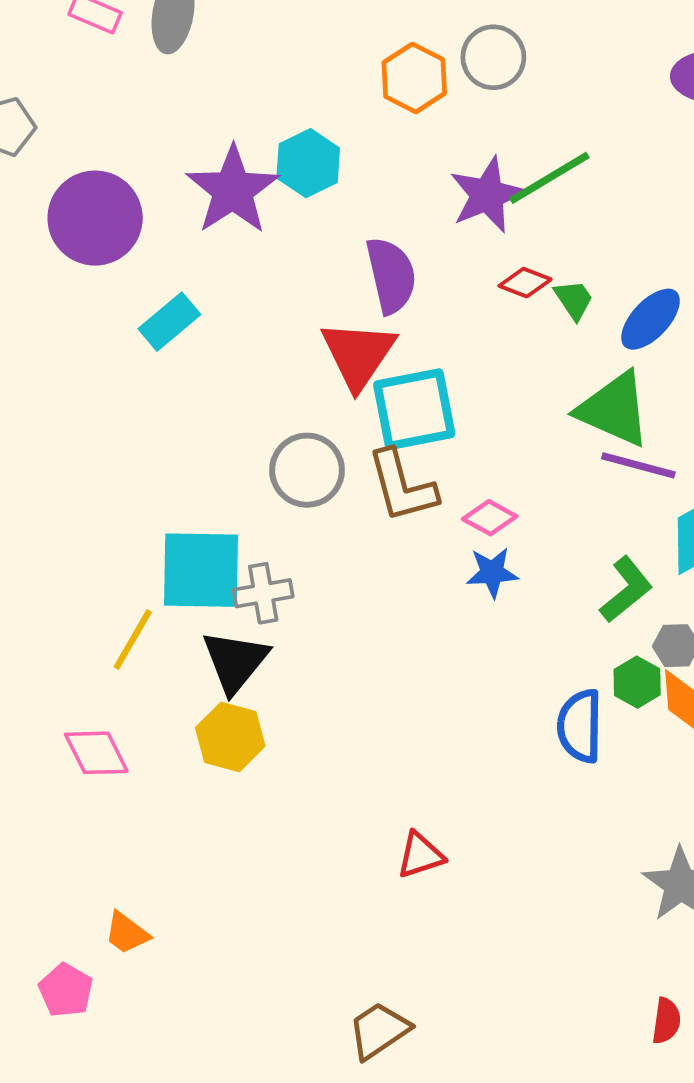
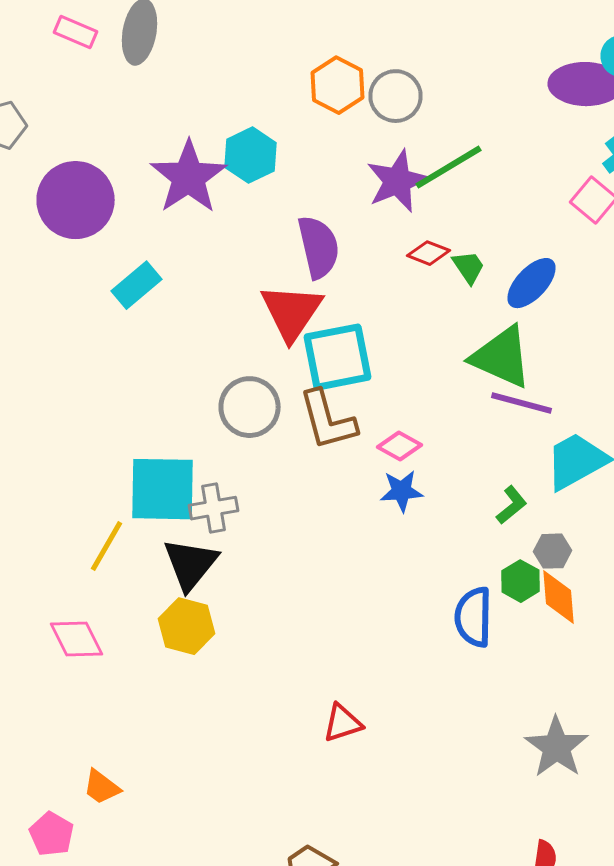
gray circle: (493, 57) -> (396, 96), moved
green L-shape: (626, 590) -> (512, 505), size x0.7

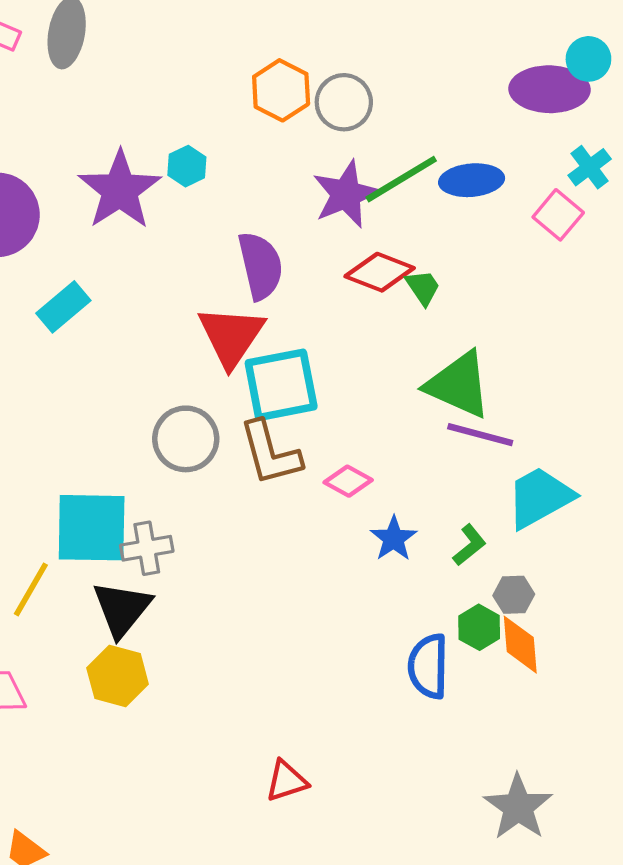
cyan hexagon: (250, 155) -> (187, 166), size x0.7
red diamond: (428, 253) -> (380, 272), size x1.5
blue ellipse: (532, 283) -> (472, 180), moved, turned 42
blue star: (402, 491) -> (394, 539), moved, turned -30

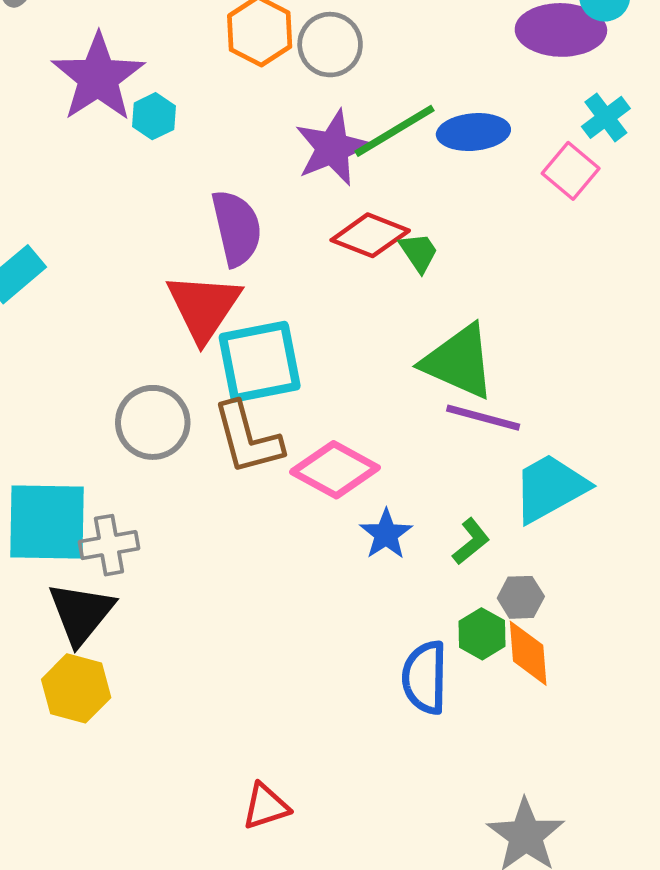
purple star: (120, 190) -> (98, 77), moved
pink diamond: (348, 481) -> (335, 470), size x1.6

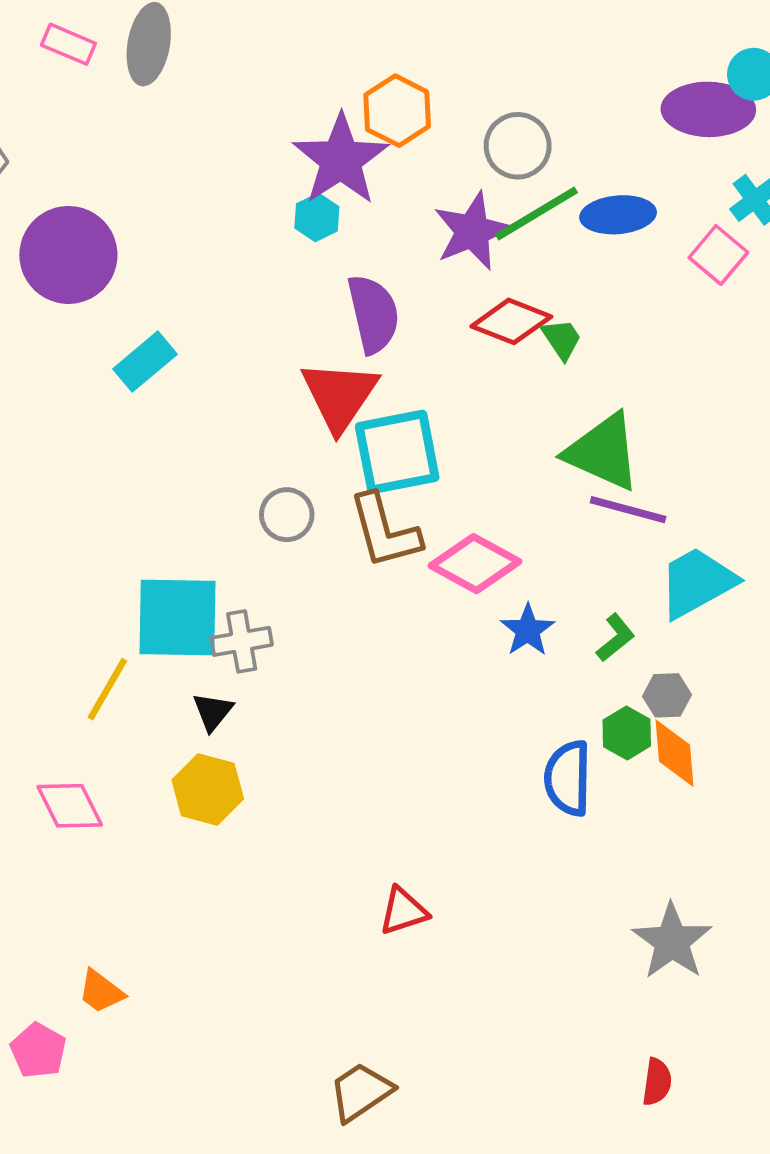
gray circle: (330, 45) -> (518, 146), moved
purple star: (98, 77) -> (341, 160), moved
cyan hexagon: (154, 116) -> (317, 217), moved
gray circle: (153, 422) -> (287, 515), size x0.7
black triangle: (81, 613) -> (213, 712), size x0.6

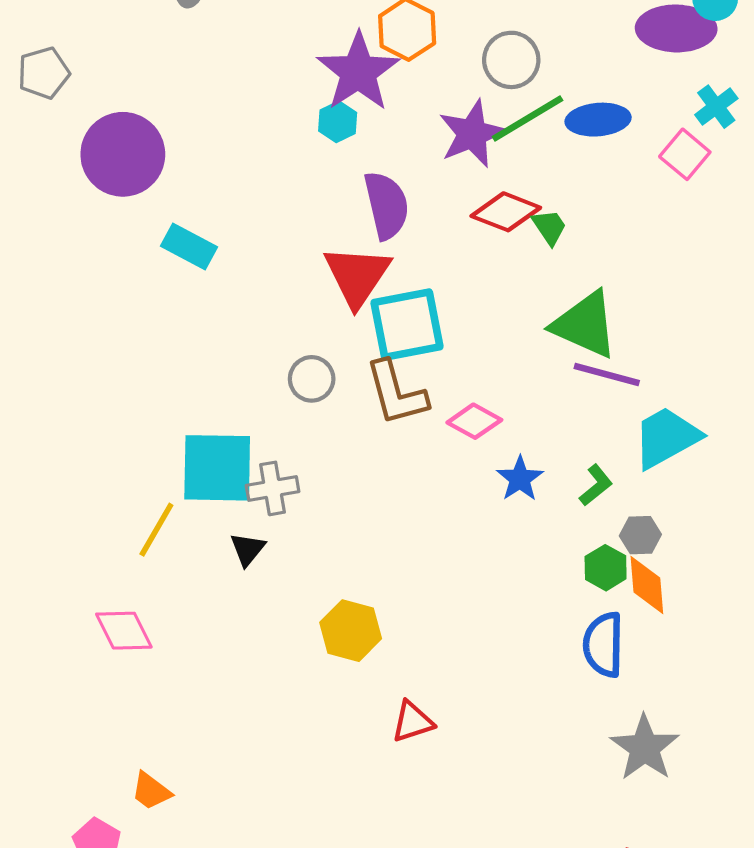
cyan rectangle: (145, 362) -> (189, 247), turned 68
pink diamond: (475, 564) -> (474, 421), size x0.7
blue semicircle: (568, 778) -> (603, 645), moved
yellow hexagon: (208, 789) -> (351, 631), moved

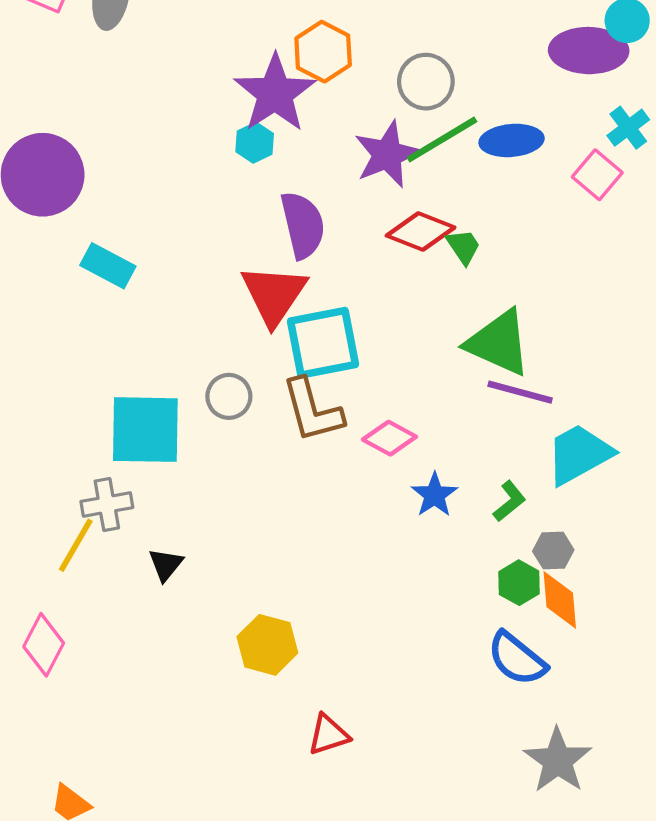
cyan square: (217, 468) -> (145, 430), moved
gray cross: (273, 488) -> (107, 505), moved
pink diamond: (124, 631) -> (44, 645), turned 54
blue semicircle: (603, 645) -> (517, 659), turned -52

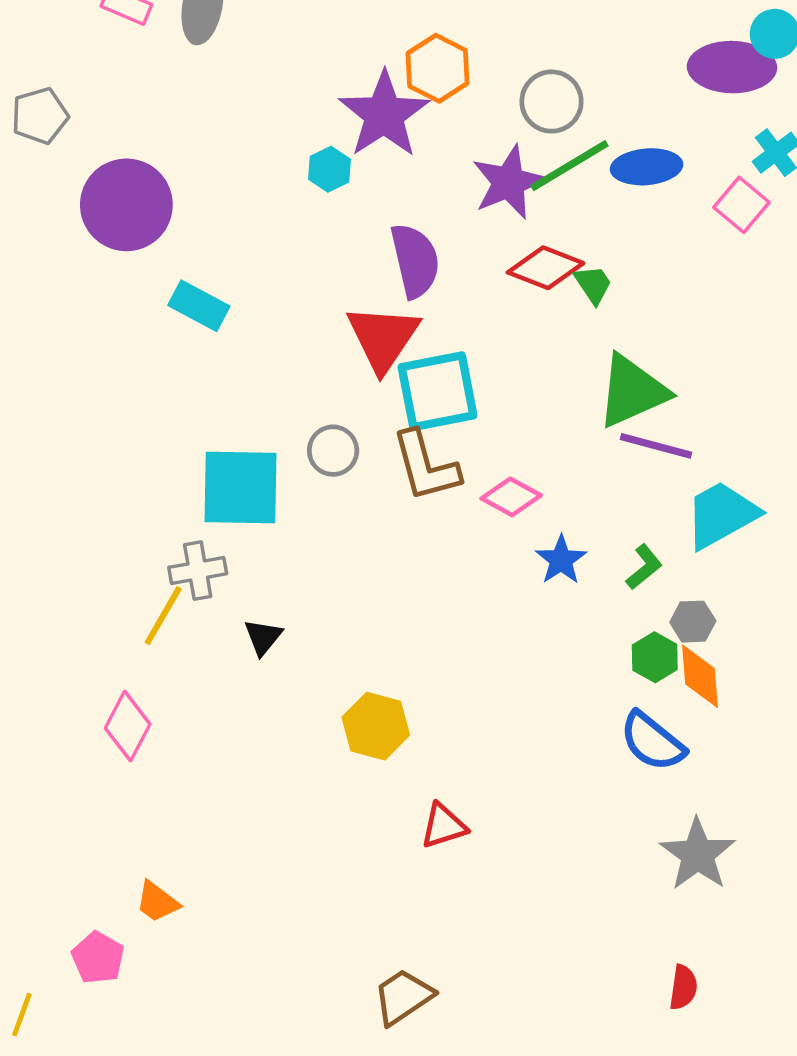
cyan hexagon: (255, 143) -> (329, 169), moved
green triangle: (499, 343) -> (632, 391), turned -48

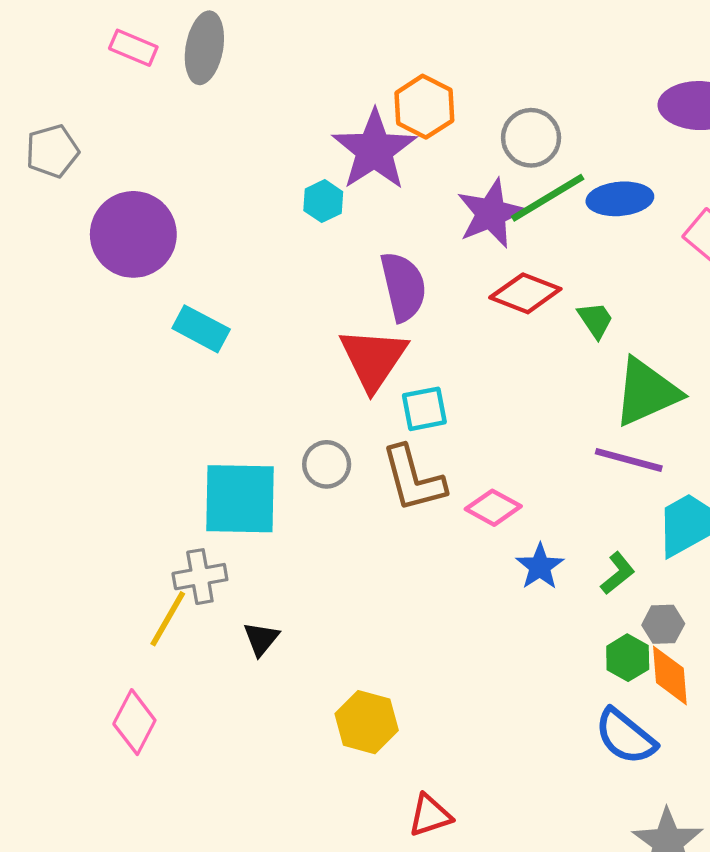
green trapezoid: (593, 284) -> (595, 320), moved
cyan square: (438, 391) -> (424, 409), size x0.6
green triangle: (632, 391) -> (647, 392), moved

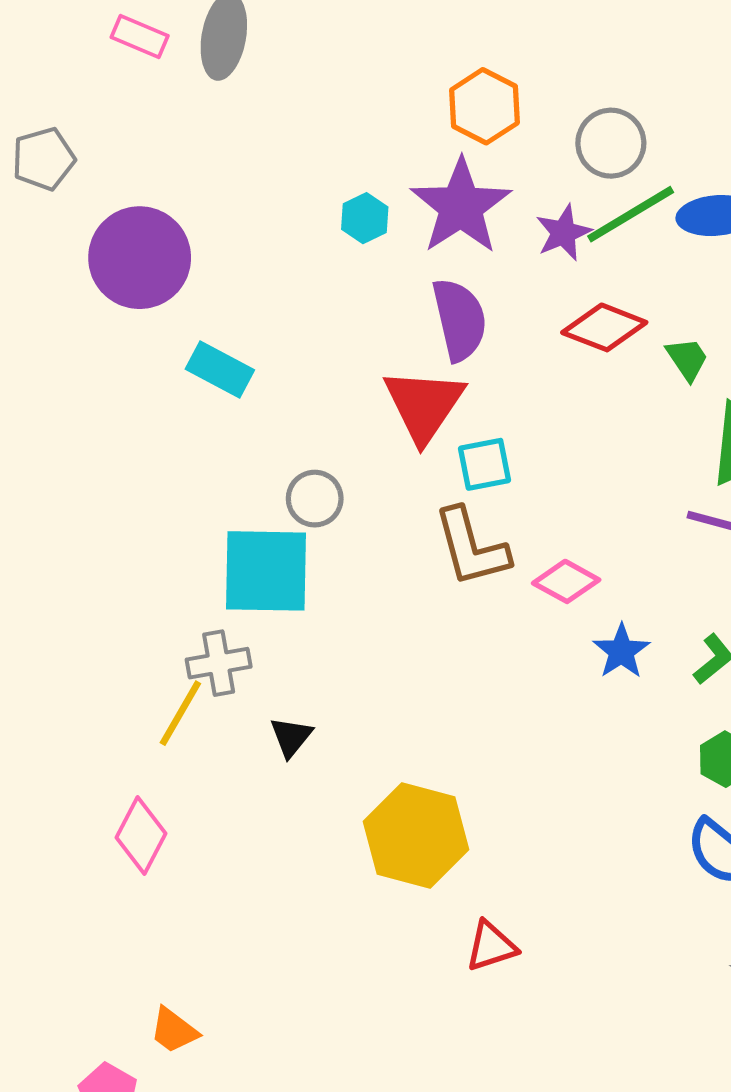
purple star: (374, 150) -> (461, 206), moved
purple star: (491, 213) -> (563, 233), size x0.7
gray circle: (327, 464) -> (315, 499), moved
yellow hexagon: (367, 722) -> (416, 836), size x1.4

